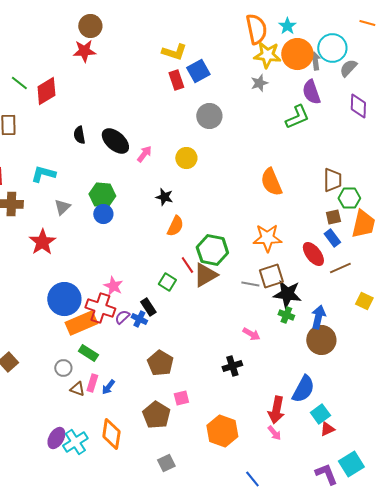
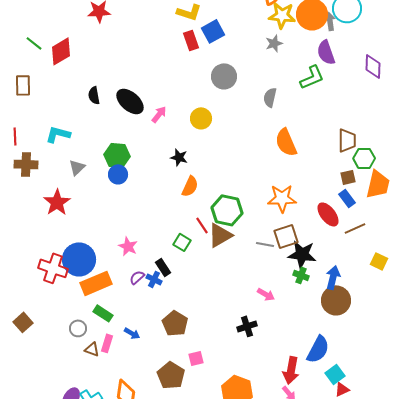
gray semicircle: (348, 68) -> (270, 97), moved, turned -30
red cross: (100, 308) -> (53, 268), moved
blue arrow: (108, 387) -> (132, 333), moved, turned -98

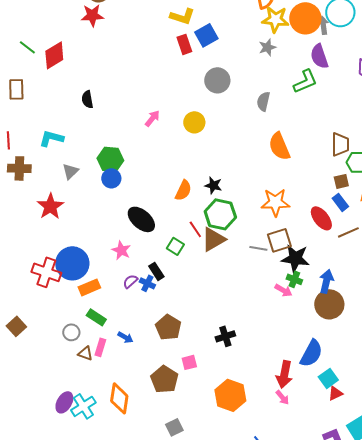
black ellipse: (130, 101) -> (141, 219), moved
black star: (179, 157) -> (213, 185), moved
orange rectangle: (96, 283) -> (89, 287), size x0.7
pink arrow: (266, 294) -> (283, 290), moved
black cross: (247, 326) -> (225, 336), moved

